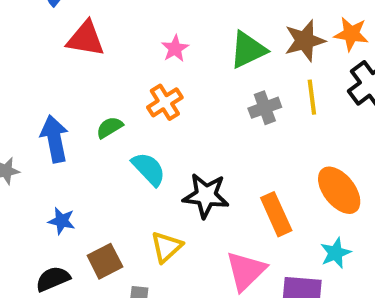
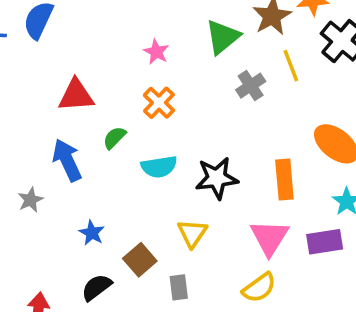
red triangle: (86, 39) -> (76, 95), moved
cyan semicircle: (149, 169) -> (159, 167), turned 138
orange rectangle: (276, 214) -> (284, 179), turned 33
blue star: (62, 221) -> (92, 233), turned 30

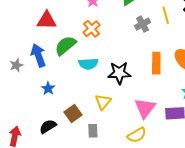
green semicircle: (114, 138) -> (65, 46), size x1.6
orange rectangle: (284, 179) -> (156, 63), moved
gray star: (30, 200) -> (16, 65), moved
blue star: (92, 233) -> (48, 88), moved

